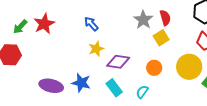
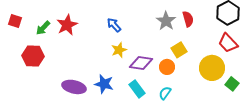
yellow square: (161, 38) -> (179, 50), moved
orange circle: (154, 68) -> (167, 67), moved

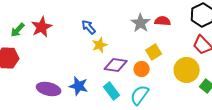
red semicircle: (188, 19) -> (163, 21), turned -70
yellow star: (119, 50) -> (100, 45), moved
cyan semicircle: (165, 93) -> (140, 95), size x1.5

